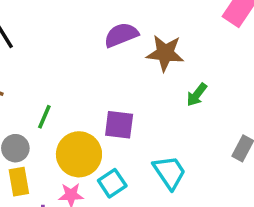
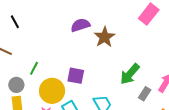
brown star: (165, 53) -> (105, 37), turned 30
green arrow: (197, 95) -> (130, 74), moved, size x1.6

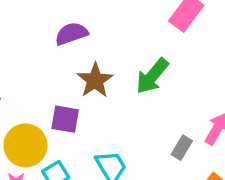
brown star: (105, 37) -> (95, 80), moved
green arrow: (130, 74) -> (152, 76), moved

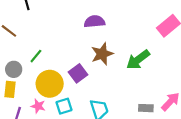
purple square: (65, 119) -> (78, 73), turned 30
gray rectangle: (182, 148) -> (146, 108), turned 48

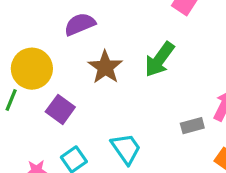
purple square: (78, 73) -> (60, 109), moved
yellow circle: (50, 84) -> (32, 69), moved

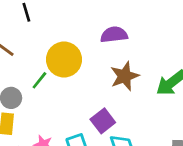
purple square: (60, 109) -> (103, 121), moved

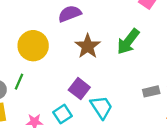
green line: (39, 80) -> (19, 82), moved

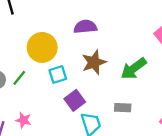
gray rectangle: (151, 91) -> (123, 108), moved
cyan square: (62, 114) -> (58, 74), moved

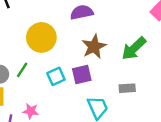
cyan square: (58, 74) -> (56, 76), moved
purple square: (75, 100) -> (82, 74), moved, turned 30

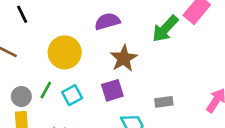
green arrow: (134, 48) -> (165, 29), moved
cyan square: (56, 76) -> (72, 95), moved

